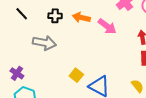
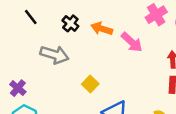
black cross: (55, 16) -> (70, 23), turned 32
yellow square: (76, 75) -> (90, 84), moved

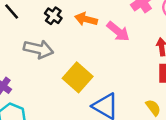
yellow square: (90, 84) -> (78, 77), size x1.6

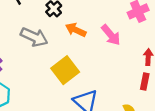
orange arrow: (86, 19) -> (76, 30), moved

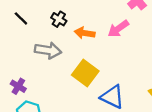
pink arrow: (111, 35) -> (118, 29), turned 110

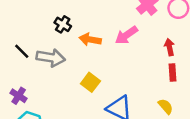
black line: (21, 18) -> (22, 51), moved
yellow square: (85, 73) -> (90, 82), size x0.7

